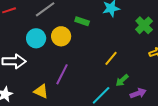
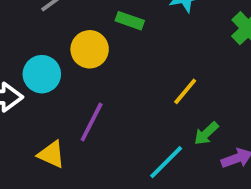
cyan circle: (36, 38) -> (42, 74), moved

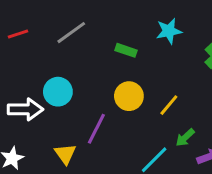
yellow circle: (90, 49) -> (129, 96), moved
yellow triangle: (51, 154) -> (65, 154), turned 30

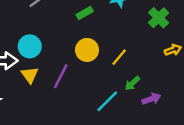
green rectangle: (126, 50) -> (85, 13), turned -49
yellow triangle: (65, 154) -> (30, 75), moved

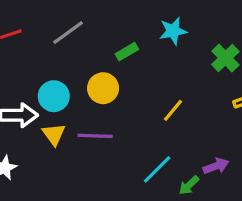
yellow circle: (87, 50) -> (103, 88), moved
purple line: (61, 76) -> (95, 136), turned 65
green arrow: (132, 83) -> (189, 185), moved

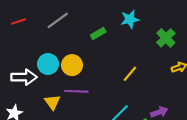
yellow circle: (103, 88) -> (72, 65), moved
yellow triangle: (54, 134) -> (52, 102), moved

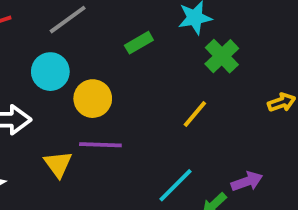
green cross: (166, 38) -> (222, 56), moved
cyan circle: (48, 64) -> (50, 72), moved

